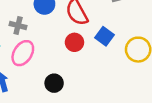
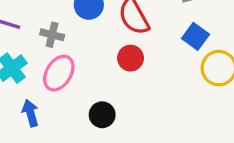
blue square: (104, 36) -> (196, 36), moved

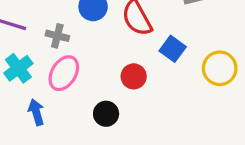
blue square: (196, 36) -> (173, 49), moved
red circle: (130, 58) -> (134, 76), moved

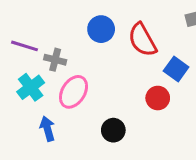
gray cross: (57, 36) -> (55, 60), moved
red circle: (134, 76) -> (158, 98), moved

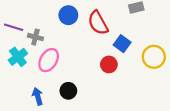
blue arrow: (47, 129) -> (38, 96), moved
black circle: (113, 130) -> (68, 91), moved

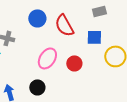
blue square: (122, 44) -> (94, 37), moved, turned -35
pink ellipse: (49, 60) -> (47, 58), moved

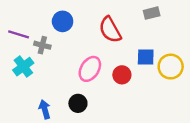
blue circle: (37, 18) -> (63, 21), moved
blue square: (94, 37) -> (146, 57), moved

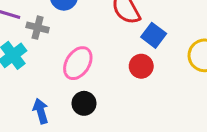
blue square: (146, 57) -> (154, 35), moved, turned 36
pink ellipse: (90, 69) -> (78, 63), moved

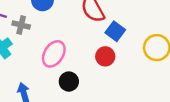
black circle: (84, 103) -> (69, 82), moved

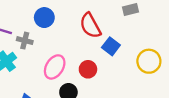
red circle: (105, 56) -> (88, 69), moved

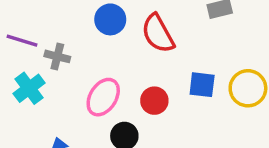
blue circle: (44, 18) -> (110, 19), moved
blue square: (111, 46) -> (202, 85), moved, turned -30

